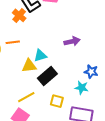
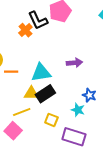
orange line: (13, 42) -> (11, 72), moved
cyan triangle: (40, 56) -> (41, 73), size x1.5
yellow triangle: (29, 66) -> (31, 93), moved

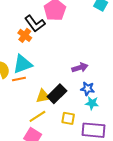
purple arrow: (74, 63) -> (80, 68), moved
cyan triangle: (41, 73) -> (22, 64), moved
blue star: (89, 95) -> (87, 89), moved

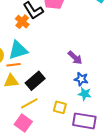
purple arrow: (80, 68) -> (75, 58), turned 56
black rectangle: (57, 94) -> (35, 81), moved
yellow triangle: (43, 96) -> (11, 81), moved

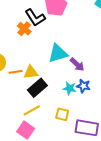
cyan triangle: (18, 50) -> (58, 53), moved
yellow triangle: (11, 81) -> (31, 72), moved
cyan star: (85, 94) -> (70, 88), moved

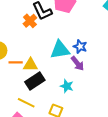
blue star: (83, 86) -> (80, 46), moved
yellow line: (32, 110) -> (26, 103), turned 48

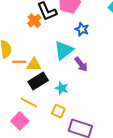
blue star: (80, 46) -> (82, 29), moved
cyan triangle: (60, 50) -> (64, 50), turned -30
cyan star: (67, 86) -> (62, 88), moved

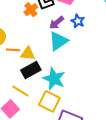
purple arrow: (81, 64) -> (56, 23), moved, turned 84
cyan star: (62, 88) -> (54, 79), size x1.6
yellow square: (58, 111) -> (49, 101), size x1.5

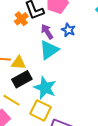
purple arrow: (56, 23) -> (47, 32), turned 98

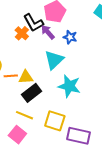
purple arrow: (47, 32) -> (48, 32), moved
cyan star: (45, 88) -> (69, 86), moved

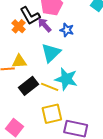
yellow triangle: (26, 77) -> (19, 61), moved
yellow line: (25, 115) -> (50, 87), moved
yellow square: (55, 121) -> (52, 114), turned -30

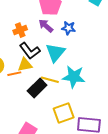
black L-shape: (30, 16) -> (30, 51), moved
orange cross: (19, 26) -> (20, 30), turned 32
yellow line: (50, 87) -> (50, 80), moved

